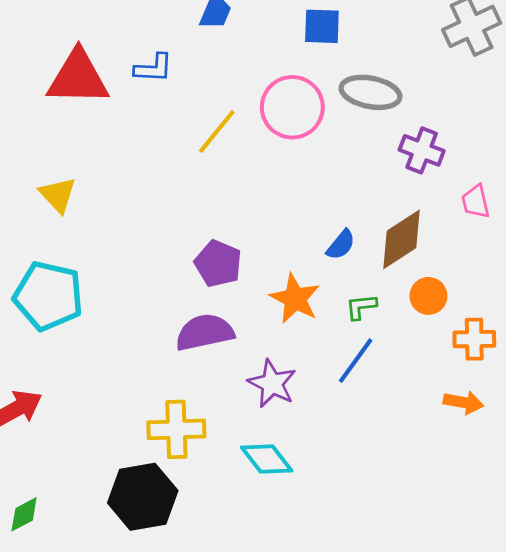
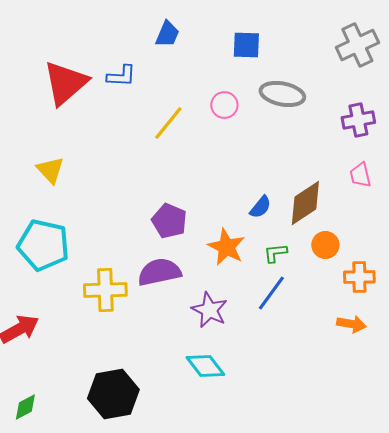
red triangle: (78, 78) -> (65, 83), turned -42
pink circle: (292, 107) -> (224, 105), size x0.6
purple cross: (422, 150) -> (358, 120), moved, turned -32
yellow cross: (176, 429) -> (105, 290), moved

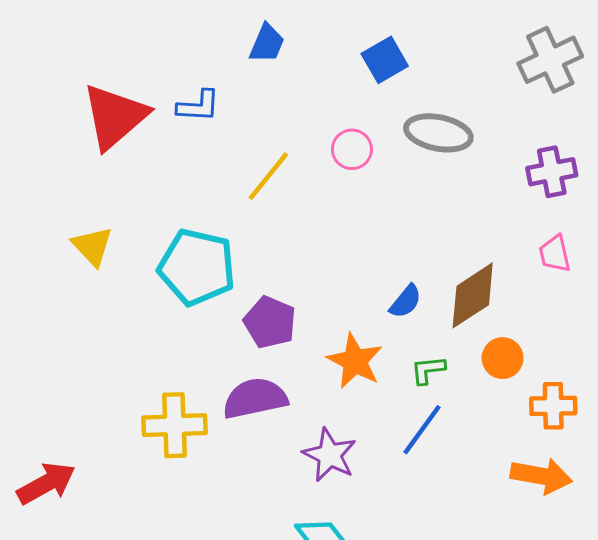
blue square: (246, 45) -> (385, 60), turned -32
cyan pentagon: (43, 245) -> (197, 267), moved
orange arrow: (351, 324) -> (541, 476), size x1.4

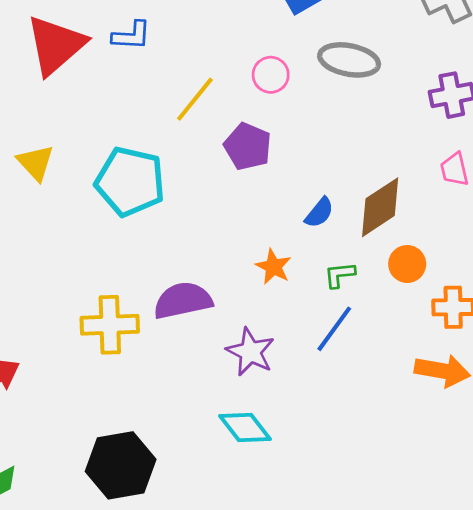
purple pentagon: (270, 322) -> (248, 146), moved
orange star: (355, 361) -> (273, 267), size x0.7

